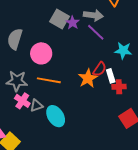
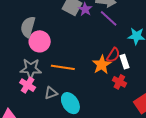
pink circle: (41, 53) -> (40, 41), moved
red cross: (119, 87) -> (119, 82), moved, turned 32
pink cross: (22, 101) -> (28, 85), moved

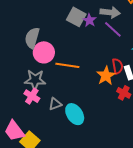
red semicircle: (113, 55) -> (118, 66), turned -42
orange line: (63, 67) -> (67, 65), moved

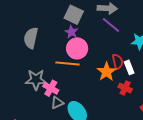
purple star: (89, 20) -> (71, 32), moved
pink circle: (44, 52) -> (77, 48), moved
pink cross: (32, 96) -> (51, 88), moved

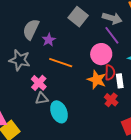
purple star: (71, 32) -> (49, 40), moved
pink circle: (77, 48) -> (101, 54), moved
orange star: (106, 72) -> (97, 80), turned -30
gray star: (36, 80) -> (20, 60), moved

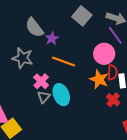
gray semicircle: (31, 29) -> (34, 28), turned -65
gray triangle: (42, 98) -> (44, 97), turned -40
cyan ellipse: (59, 112) -> (61, 95), moved

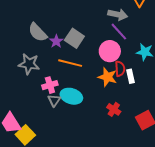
gray square: (82, 16) -> (74, 38), moved
pink cross: (41, 81) -> (50, 85), turned 35
cyan ellipse: (61, 95) -> (71, 96), turned -45
red cross: (113, 100) -> (114, 109), moved

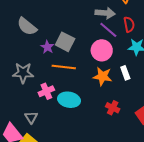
gray semicircle: (38, 32) -> (27, 26), moved
red semicircle: (120, 69) -> (129, 24), moved
gray triangle: (54, 100) -> (31, 117), moved

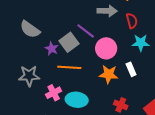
purple line: (108, 30) -> (86, 31), moved
gray square: (65, 42) -> (69, 42), turned 30

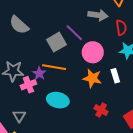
purple star: (52, 49) -> (39, 73), moved
pink cross: (54, 93) -> (28, 85), moved

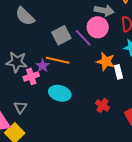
purple line: (74, 33) -> (83, 38), moved
pink circle: (93, 52) -> (98, 27), moved
orange star: (92, 78) -> (106, 62), moved

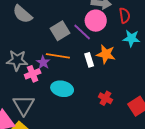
white rectangle: (118, 72) -> (89, 60), moved
gray triangle: (20, 107) -> (24, 105), size x1.6

